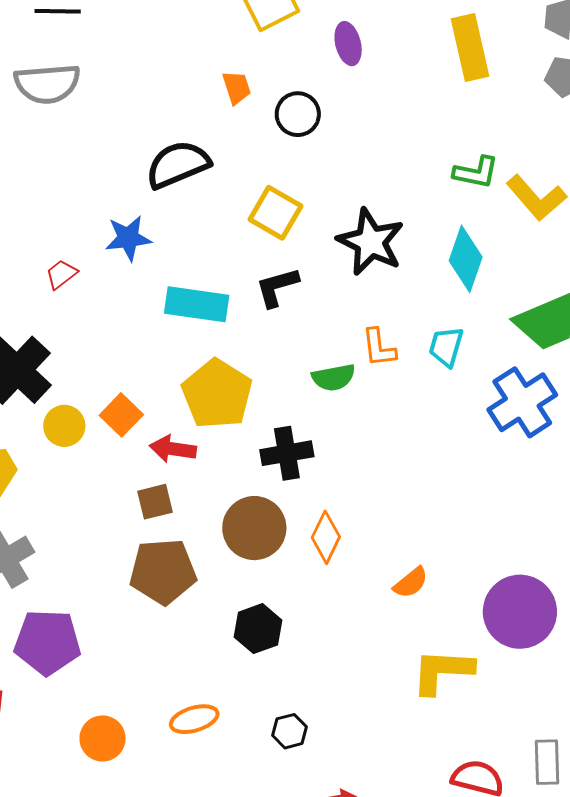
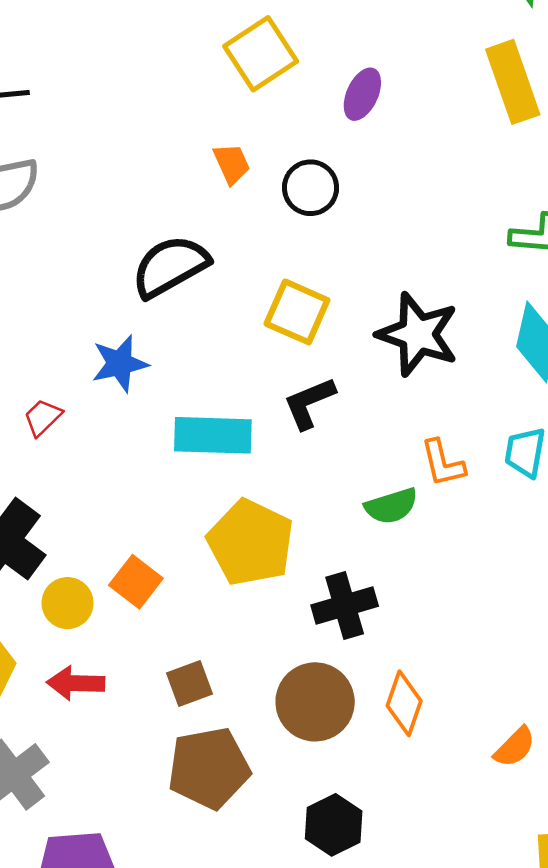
purple ellipse: (348, 44) -> (362, 94), turned 45
red arrow: (173, 449) -> (76, 683), moved

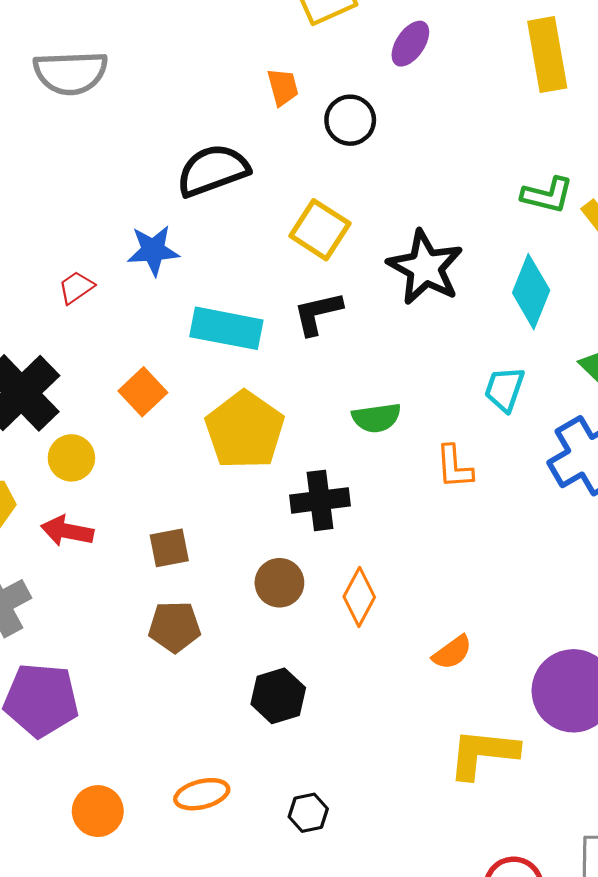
orange L-shape: (443, 463) -> (454, 467), moved
orange square: (136, 582) -> (143, 392), moved
brown circle: (315, 702) -> (279, 583), size x0.7
brown pentagon: (209, 768) -> (174, 627), size x0.7

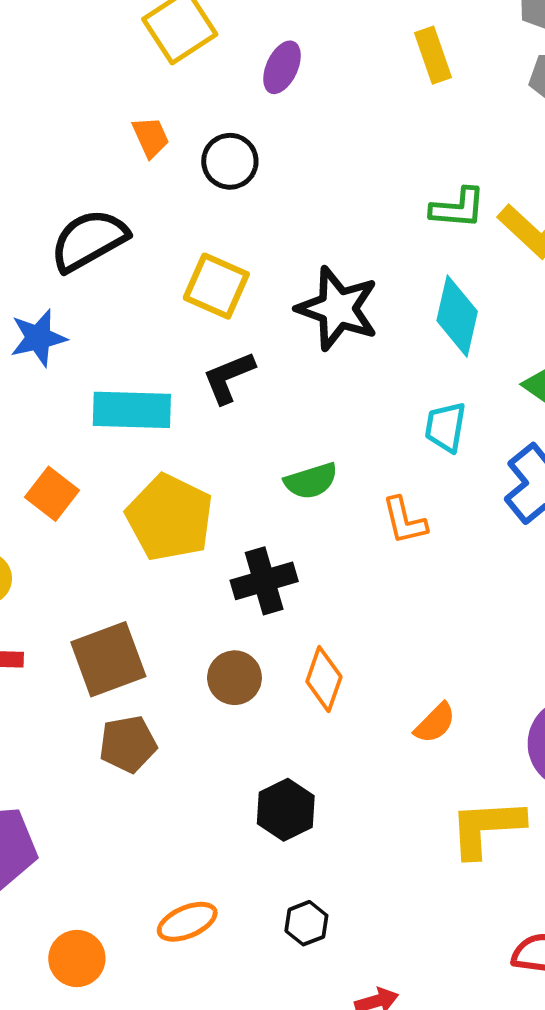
yellow rectangle: (547, 55) -> (433, 55), size x0.7
brown square: (169, 548) -> (108, 659), size x1.6
black hexagon: (278, 696) -> (286, 810), moved

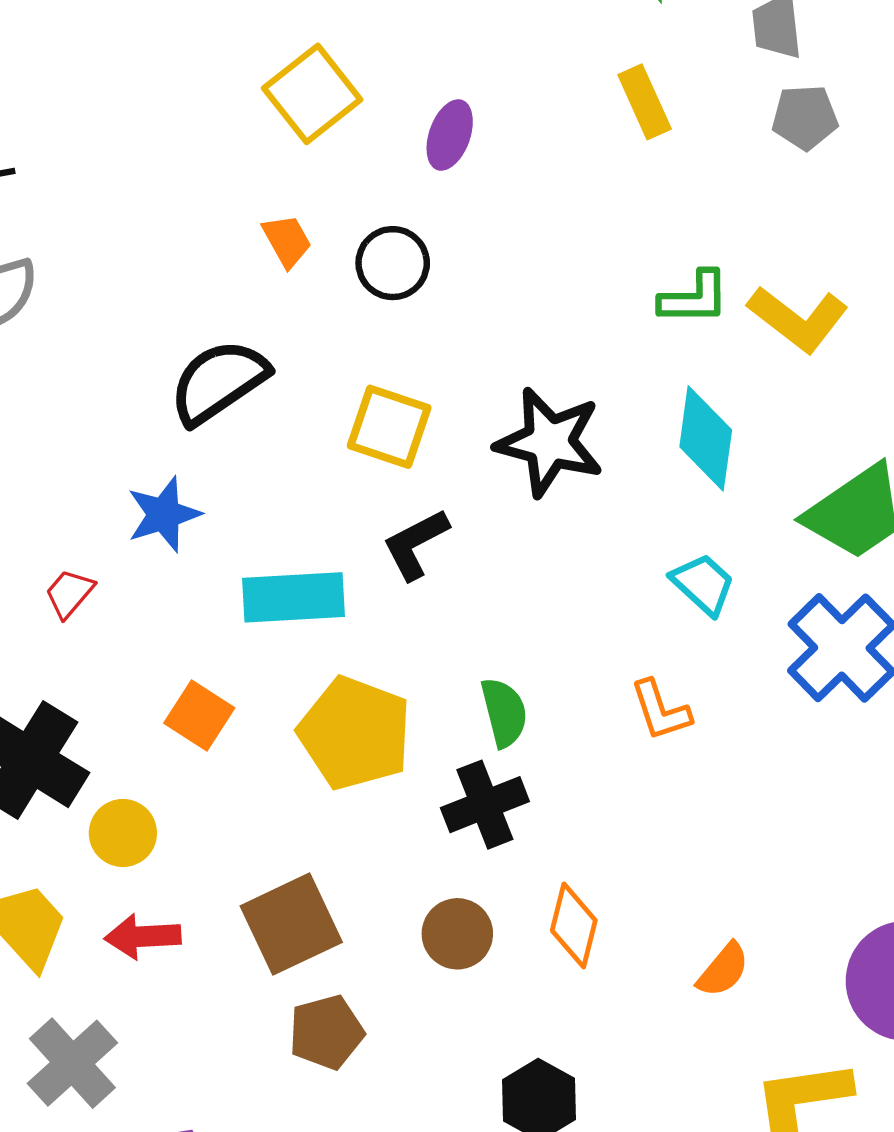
cyan trapezoid: (445, 427) -> (703, 584), turned 128
green semicircle: (311, 481) -> (504, 712), moved, turned -82

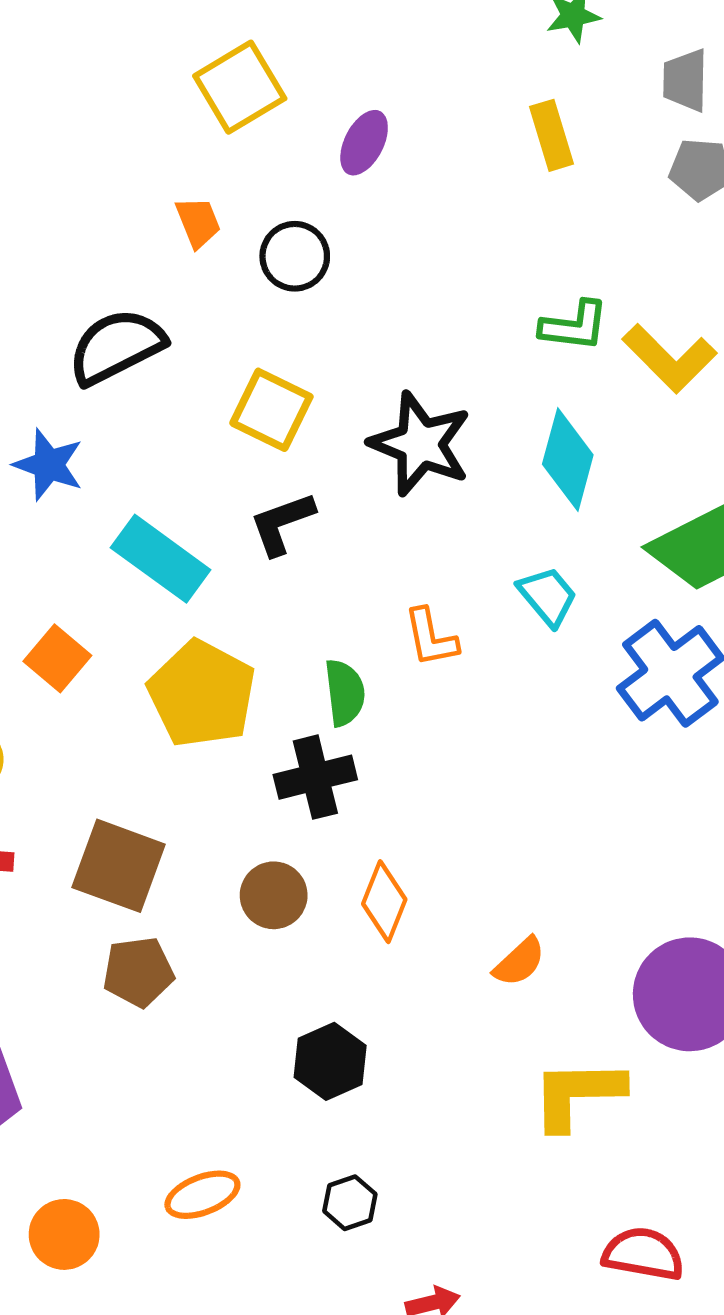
blue star: (164, 514) -> (49, 465), turned 30
cyan rectangle: (293, 597) -> (161, 559), turned 32
orange L-shape: (661, 710) -> (431, 637), moved
brown square: (291, 924) -> (119, 866), turned 38

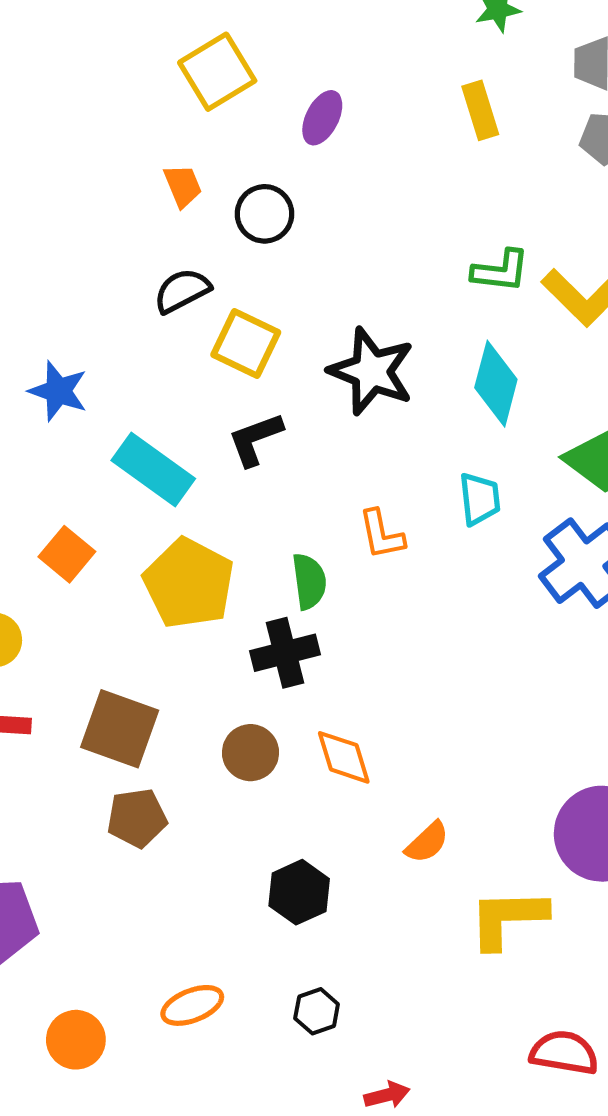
black semicircle: (116, 347) -> (182, 291), moved, size x0.7
cyan trapezoid: (548, 596) -> (480, 499), turned 34
orange diamond: (384, 902) -> (344, 757), turned -38
orange semicircle: (519, 962) -> (427, 842), moved

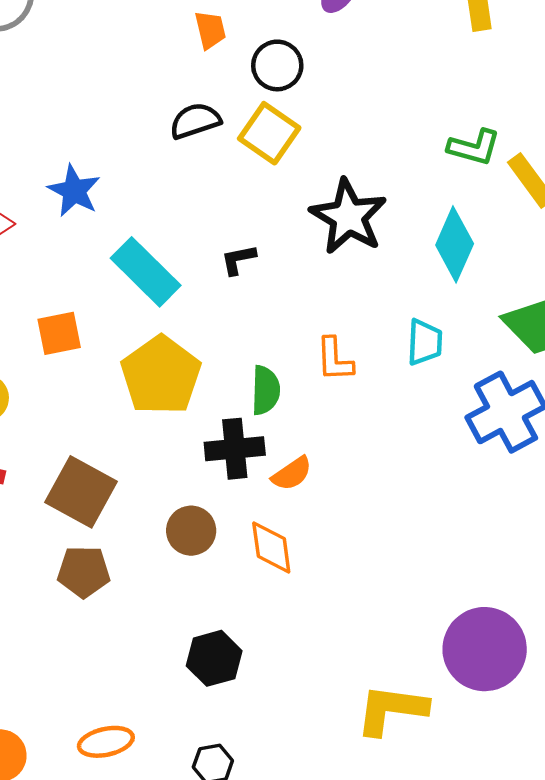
yellow square: (246, 343) -> (269, 133), moved
black L-shape: (255, 439) -> (238, 260), size x0.7
orange square: (67, 554) -> (59, 333), turned 30
orange semicircle: (427, 842) -> (292, 474), moved

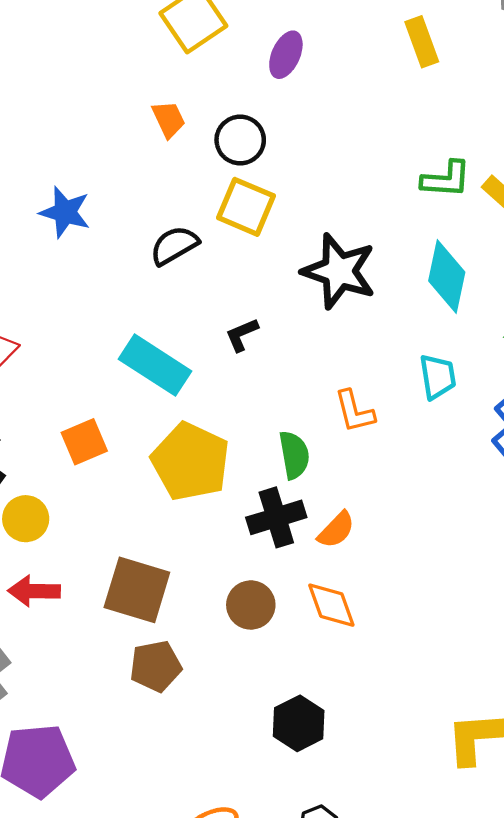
black semicircle: (195, 121) -> (174, 245), moved
blue star: (74, 191) -> (65, 212), moved

